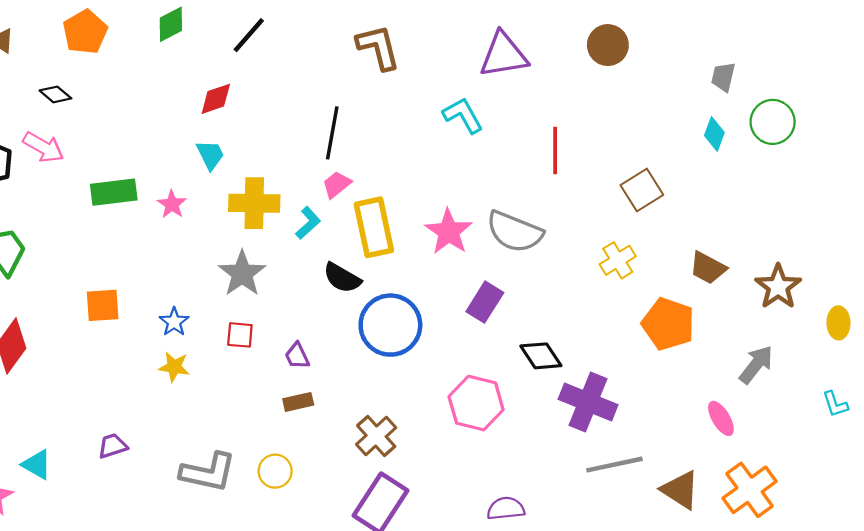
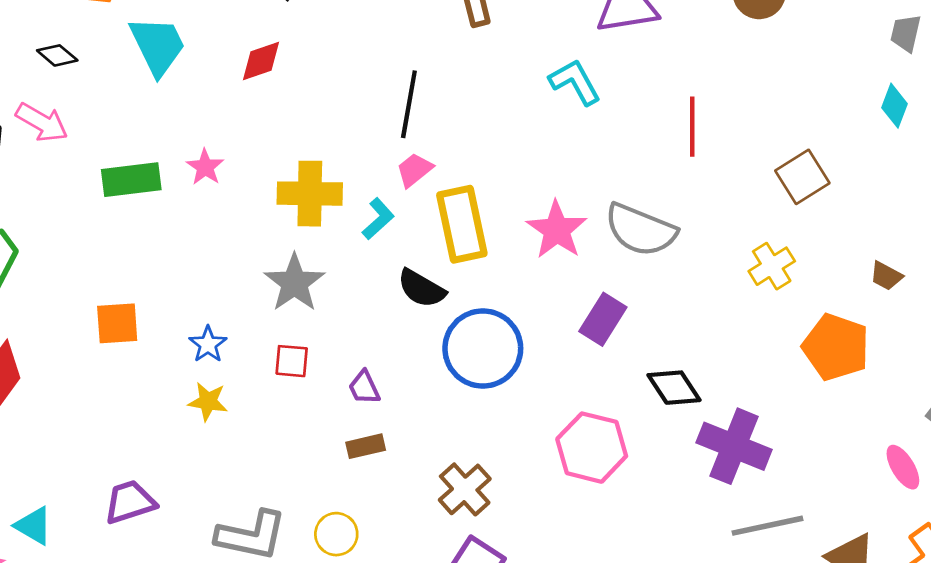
cyan trapezoid: (210, 155) -> (158, 46), moved, size x1.6
pink star: (172, 204) -> (205, 167), moved
brown trapezoid: (708, 268) -> (886, 276), size x0.7
purple trapezoid: (113, 446) -> (130, 502), size x1.4

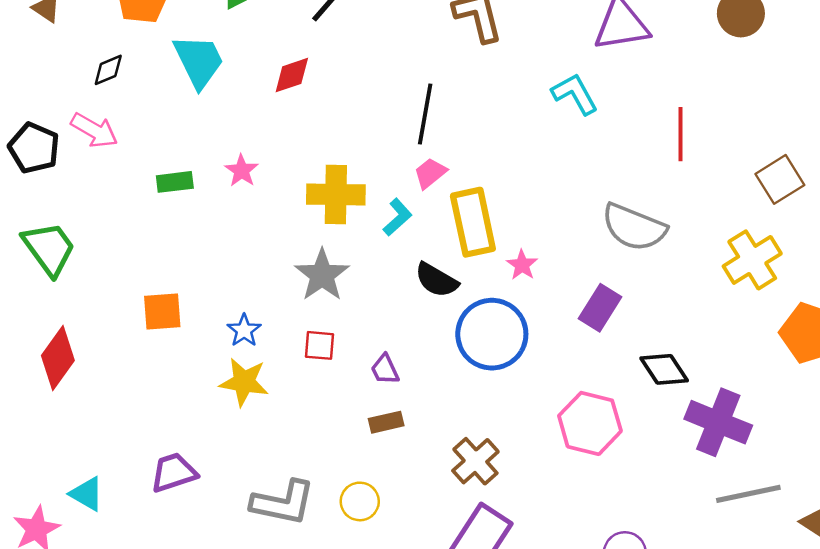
black diamond: (57, 55) -> (108, 70), turned -63
green rectangle: (131, 180) -> (175, 182), size x0.7
pink star: (557, 230) -> (522, 265), moved, size x0.6
yellow cross: (772, 266) -> (752, 260), size x1.4
yellow star: (208, 402) -> (244, 382), size x1.4

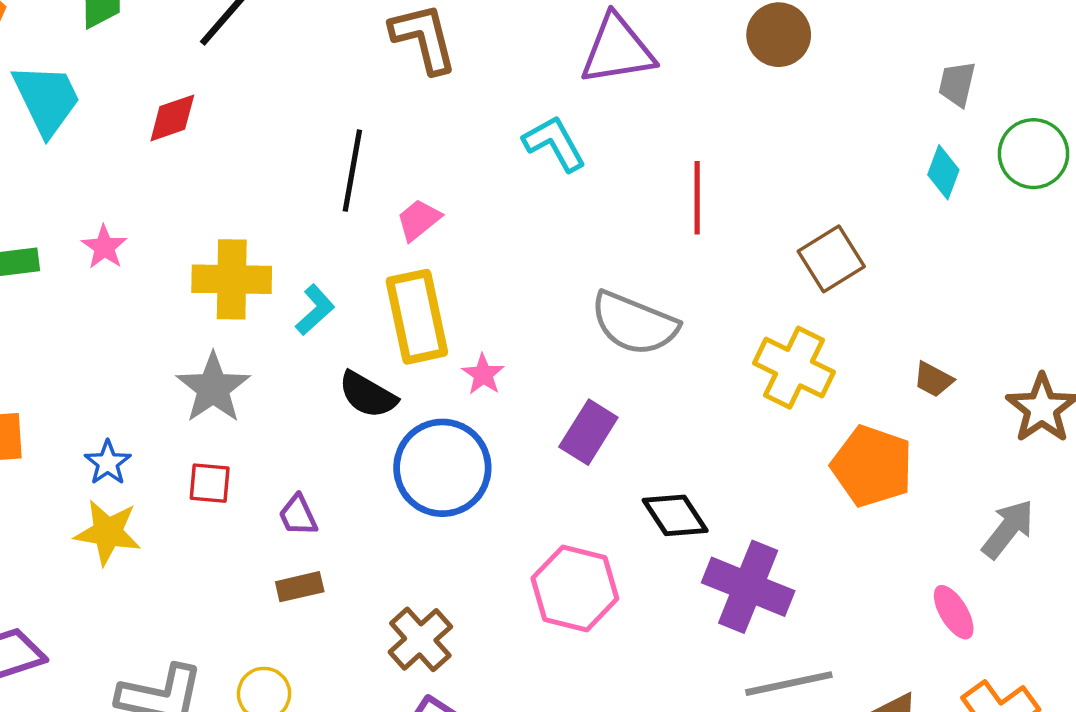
pink trapezoid: (430, 173) -> (419, 220), moved
yellow cross: (752, 260) -> (794, 368), turned -32

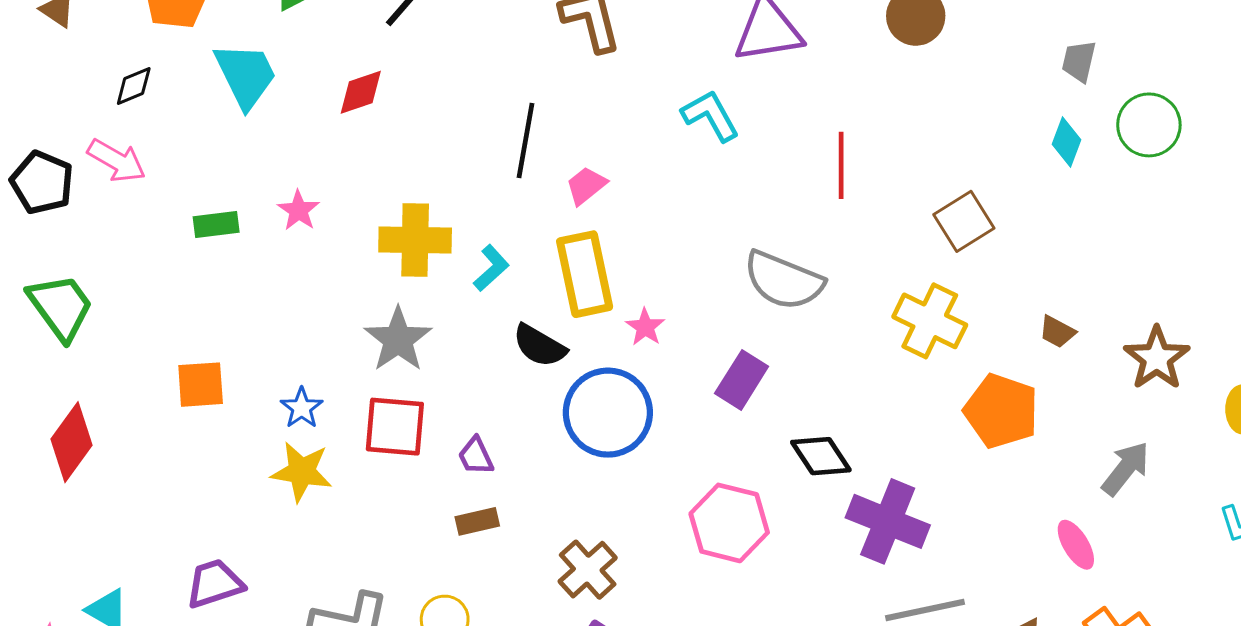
red square: (210, 483) -> (395, 427), size x1.6

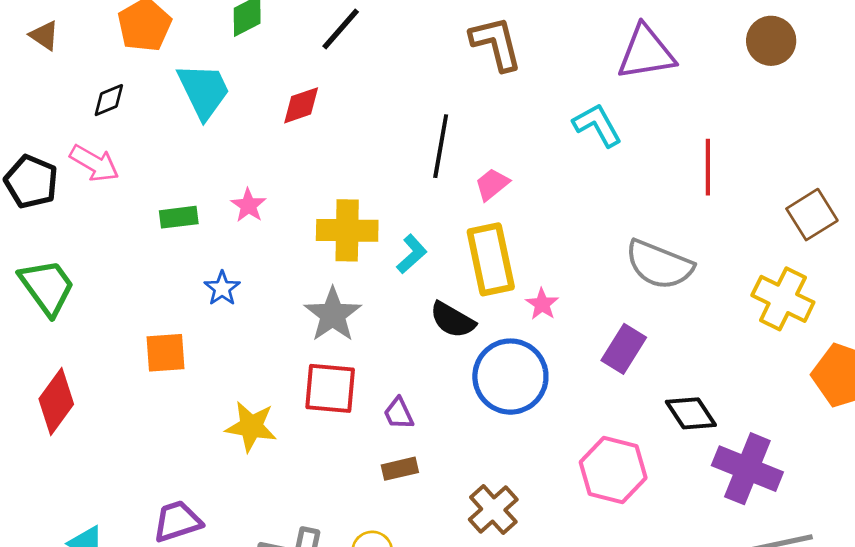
blue star: (302, 408) -> (222, 288), moved

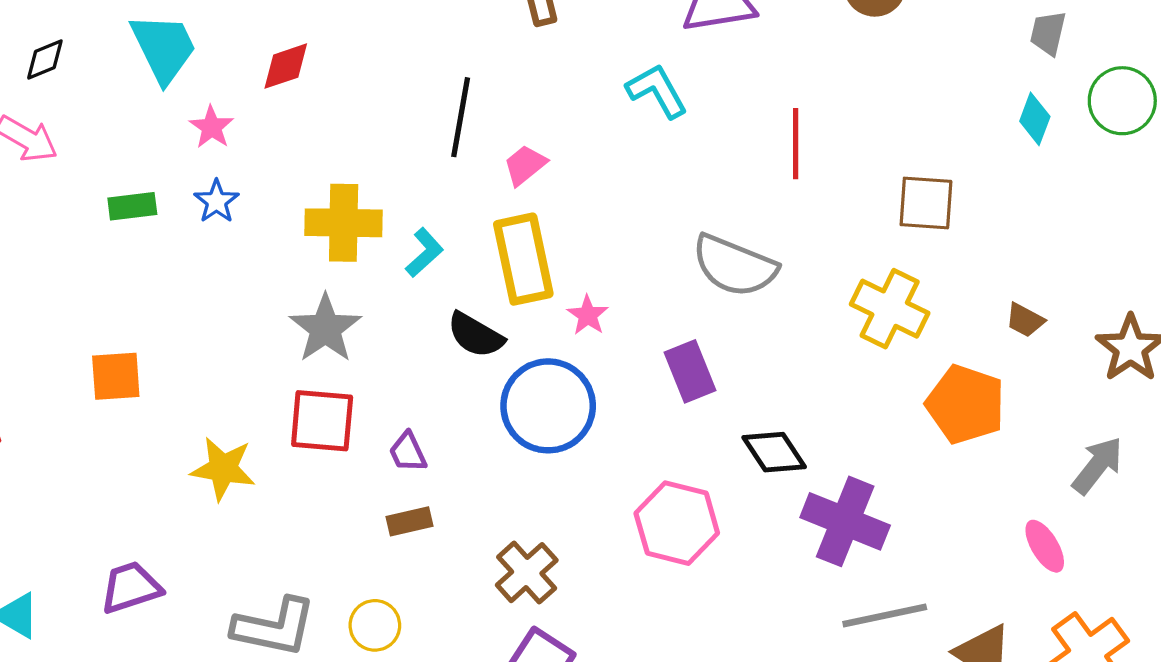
pink star: (248, 205) -> (212, 127), moved
brown square: (812, 215) -> (926, 203), turned 36
blue star: (222, 288) -> (216, 201), moved
purple rectangle: (624, 349) -> (690, 371), turned -54

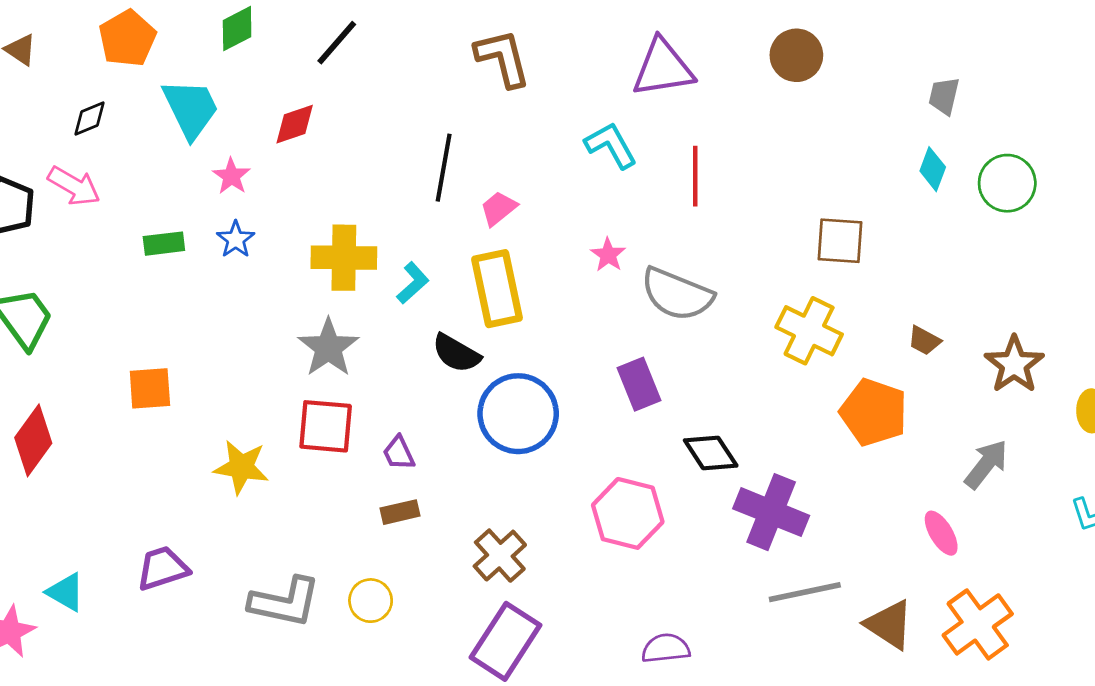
green circle: (1122, 101) -> (1007, 183), moved
red line: (796, 144) -> (695, 176), moved
pink star: (588, 315) -> (608, 255), moved

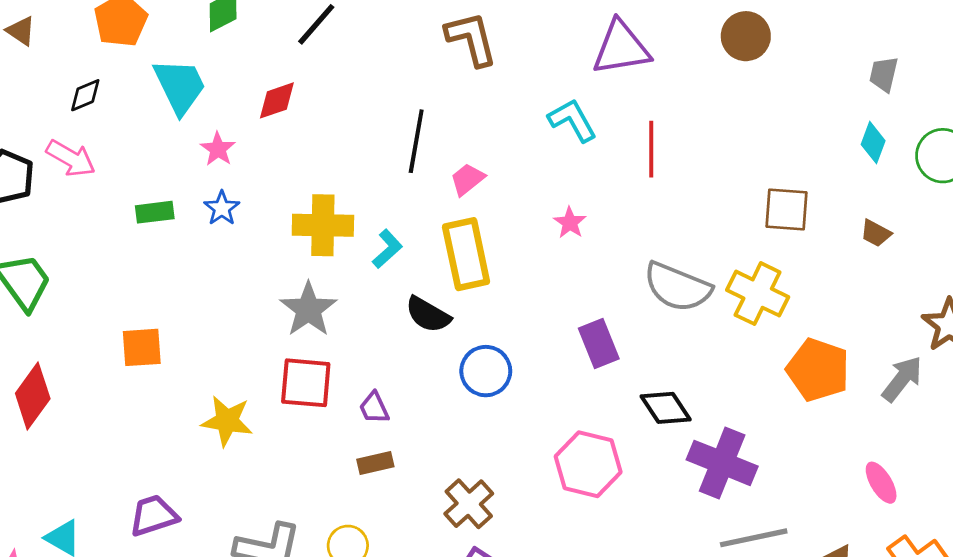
gray semicircle: (677, 294) -> (678, 287), moved
brown trapezoid: (924, 341) -> (876, 233), moved
blue circle: (518, 414) -> (486, 371), size x0.7
gray arrow: (986, 464) -> (902, 379), moved

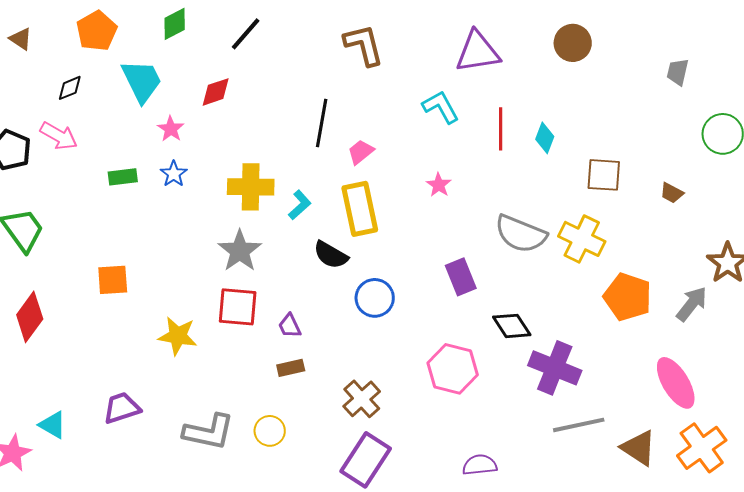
cyan diamond: (873, 143) -> (545, 138), moved
pink ellipse: (881, 483) -> (676, 383), size x1.6

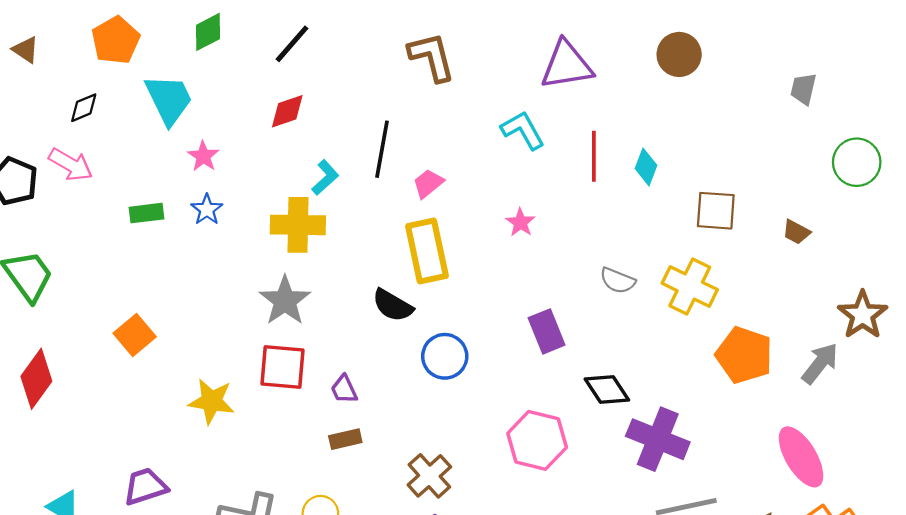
red diamond: (216, 92) -> (287, 111), moved
cyan L-shape: (300, 205) -> (325, 178), moved
gray semicircle: (521, 234) -> (618, 281), size x0.6
orange square: (113, 280) -> (135, 335), turned -36

